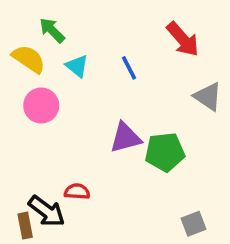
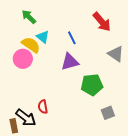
yellow semicircle: (29, 59) -> (31, 45), moved
purple triangle: (125, 138) -> (70, 62), moved
red semicircle: (77, 192) -> (43, 107), turned -104
gray square: (194, 224) -> (108, 113), moved

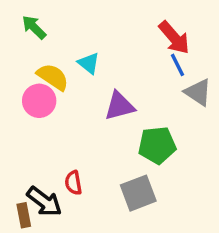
green arrow: (29, 17) -> (34, 27), moved
cyan triangle: (43, 37) -> (89, 63), moved
blue line: (72, 38) -> (178, 65), moved
gray square: (108, 113) -> (138, 193), moved, size x1.5

